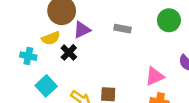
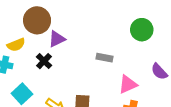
gray rectangle: (122, 29) -> (105, 58), moved
yellow semicircle: (51, 38) -> (16, 45), moved

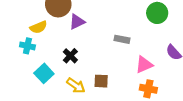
black cross: (44, 61) -> (70, 56), moved

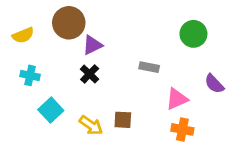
yellow semicircle: (38, 27) -> (23, 35), moved
black cross: (70, 56) -> (90, 74), moved

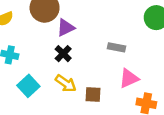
pink triangle: (177, 99) -> (129, 78), moved
yellow arrow: (91, 125) -> (66, 83), moved

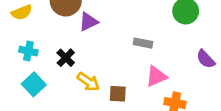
black cross: (63, 54) -> (66, 58), moved
cyan square: (28, 86) -> (34, 84), moved

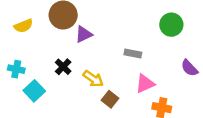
cyan cross: (28, 51) -> (16, 69), moved
yellow arrow: (88, 82) -> (93, 79), moved
brown square: (118, 94) -> (110, 99), turned 35

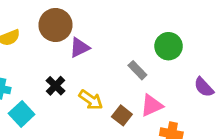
green circle: (171, 25) -> (169, 46), moved
gray rectangle: (133, 54) -> (137, 70), turned 35
brown square: (110, 99) -> (122, 115), moved

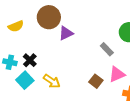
black cross: (56, 86) -> (30, 60), moved
yellow arrow: (91, 100) -> (52, 81), moved

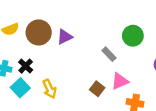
brown circle: (49, 17) -> (39, 32), moved
yellow arrow: (52, 81) -> (49, 89), turned 30

